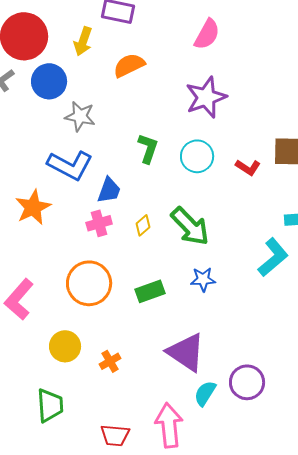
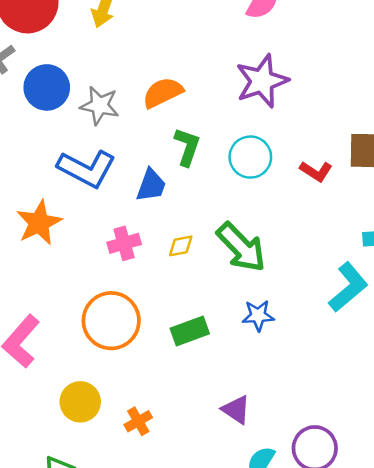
orange semicircle: (129, 65) -> (163, 93), moved
blue circle: (49, 81) -> (47, 87), moved
blue trapezoid: (109, 190) -> (151, 185), moved
yellow diamond: (143, 225) -> (181, 246), turned 30
purple triangle: (186, 352) -> (236, 410), size x0.6

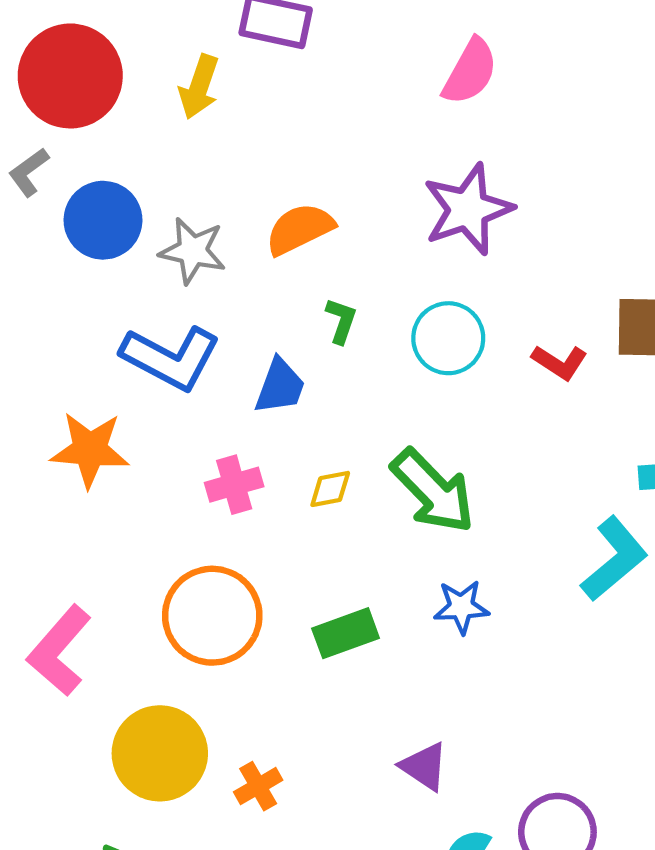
green L-shape: (187, 147) -> (341, 321), size x0.7
orange star: (39, 223) -> (90, 450), turned 30
yellow circle: (80, 402) -> (160, 753), size x1.4

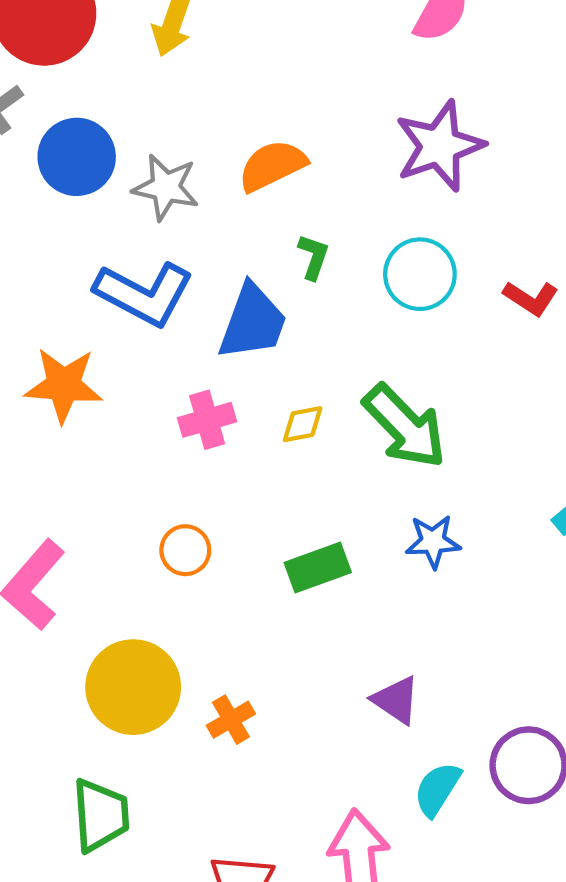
blue trapezoid: (280, 386) -> (253, 322), size x1.4
orange circle: (212, 616) -> (185, 550), size x0.5

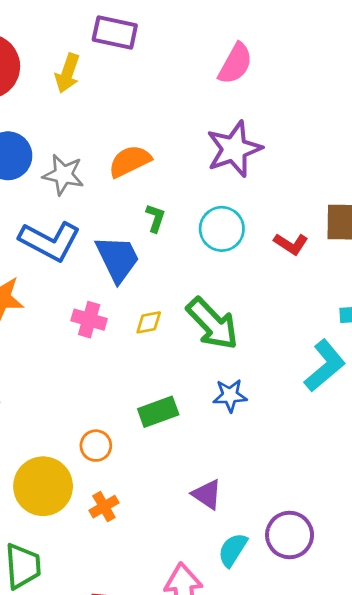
blue trapezoid: (253, 322) -> (118, 259), turned -46
pink cross: (207, 420) -> (89, 320), turned 32
orange circle: (185, 550) -> (96, 446), moved

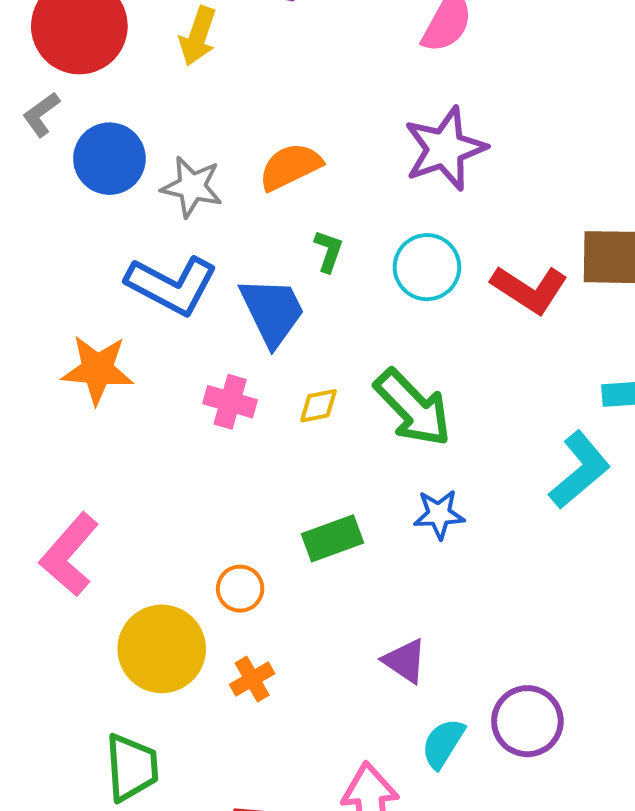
red L-shape: (291, 244) -> (529, 289), size x1.5

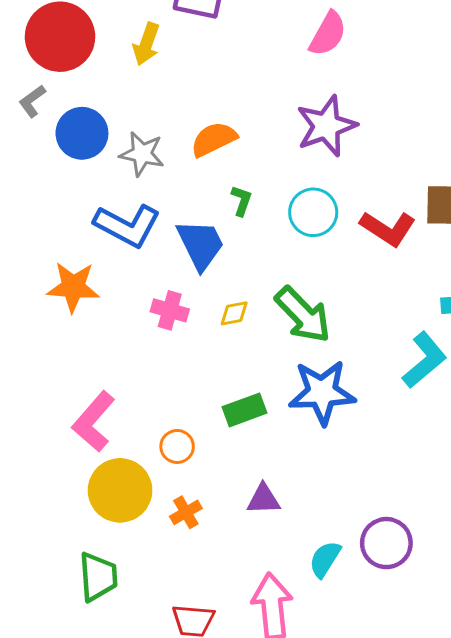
blue star: (439, 514) -> (322, 392), size x1.8
pink L-shape: (69, 554) -> (94, 422), moved
purple triangle: (405, 661) -> (263, 499), moved, turned -36

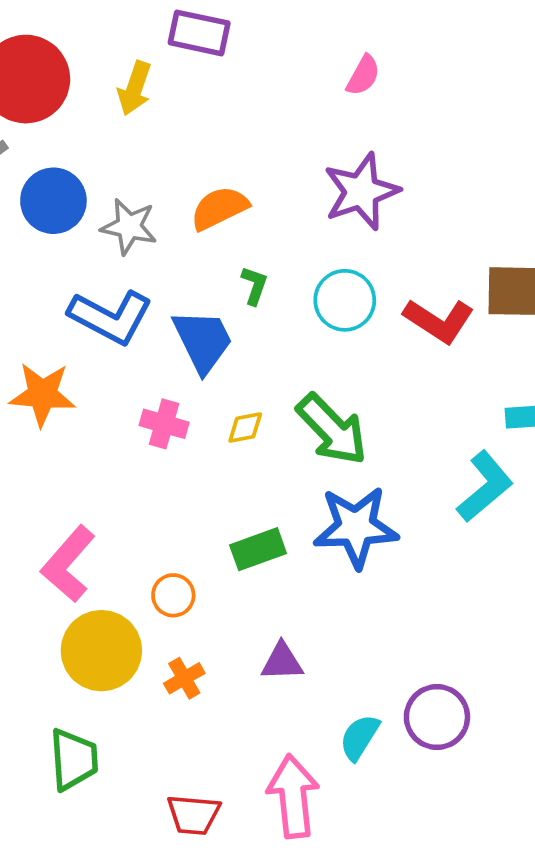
pink semicircle: (328, 34) -> (363, 75), size x0.7

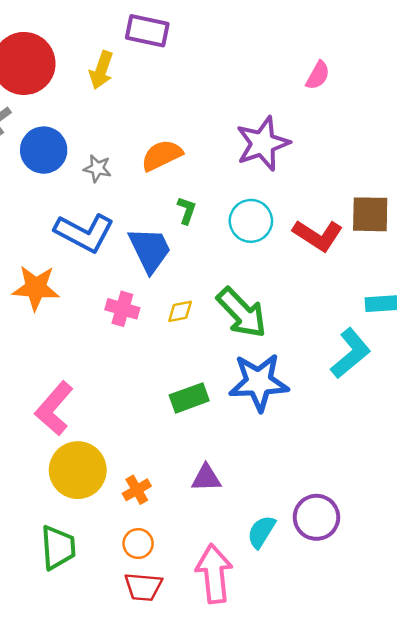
pink semicircle: (363, 75) -> (318, 75), moved
gray star: (129, 227) -> (97, 168), size x0.7
orange circle: (173, 595) -> (138, 544), moved

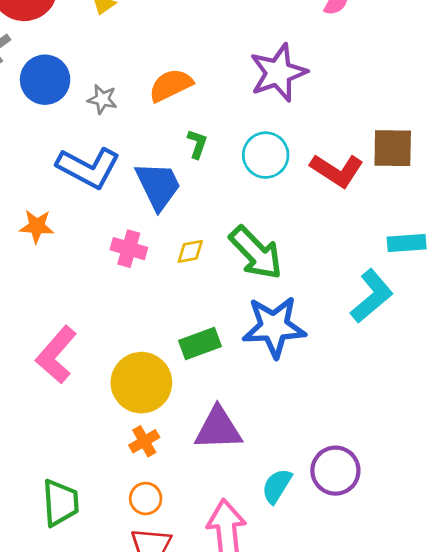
orange star: (36, 288) -> (37, 226), size x0.7
yellow circle: (78, 470) -> (141, 383), moved
purple triangle: (206, 478) -> (218, 429), size x1.5

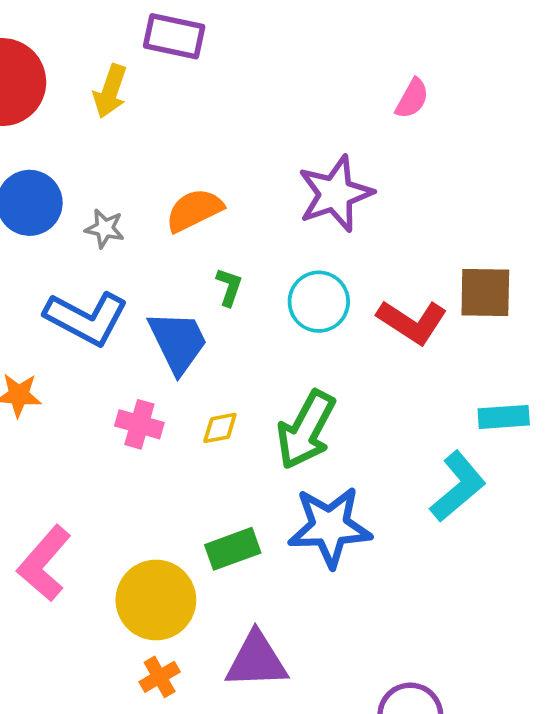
green arrow: (256, 253) -> (306, 430), turned 72

